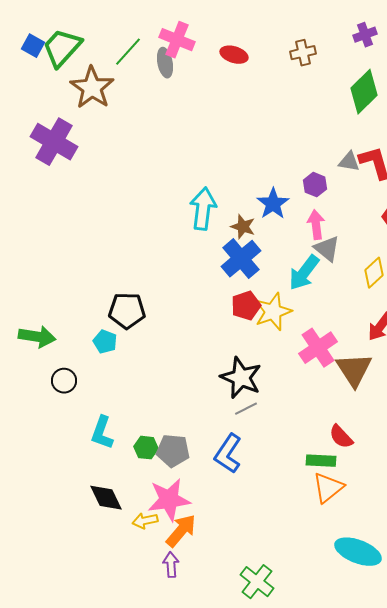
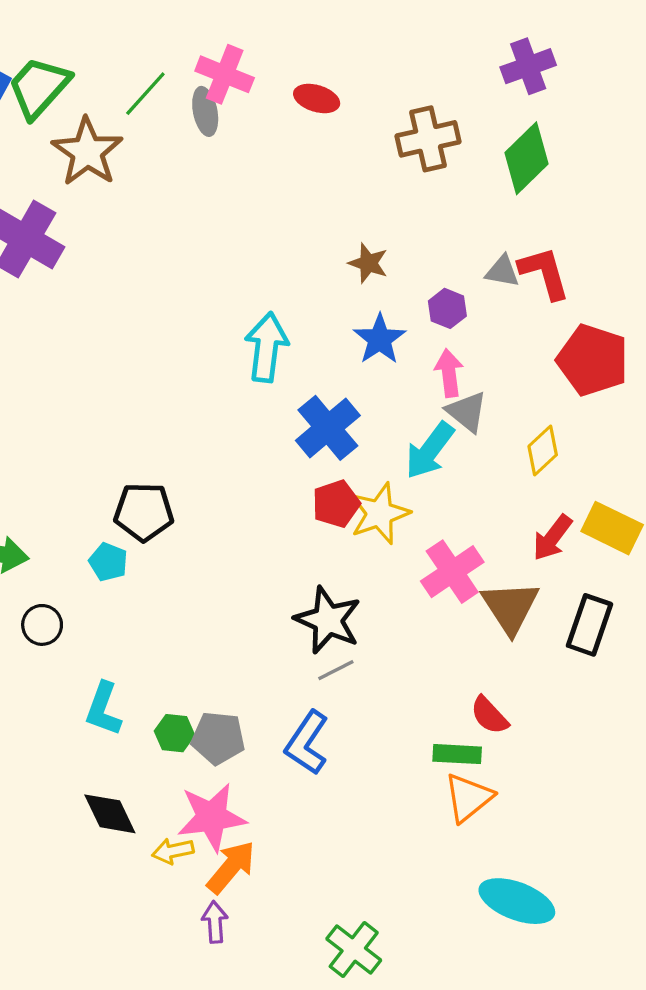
purple cross: (365, 35) -> (528, 66), size x1.4
brown cross: (303, 53) -> (428, 139), moved, size x1.5
brown star: (243, 227) -> (368, 263), moved

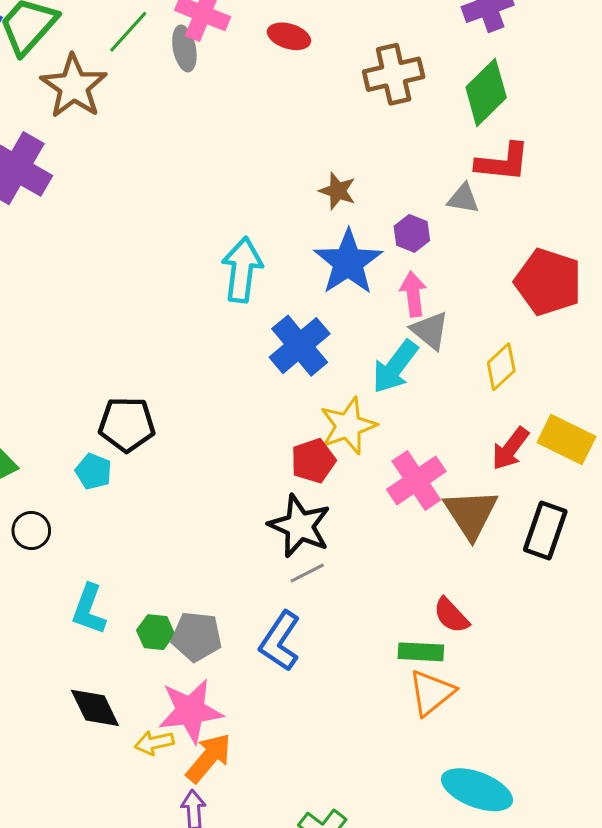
red L-shape: (544, 273) -> (503, 162), moved, turned 112
blue star: (380, 339) -> (348, 262), size x1.4
red pentagon: (336, 504) -> (313, 461), moved

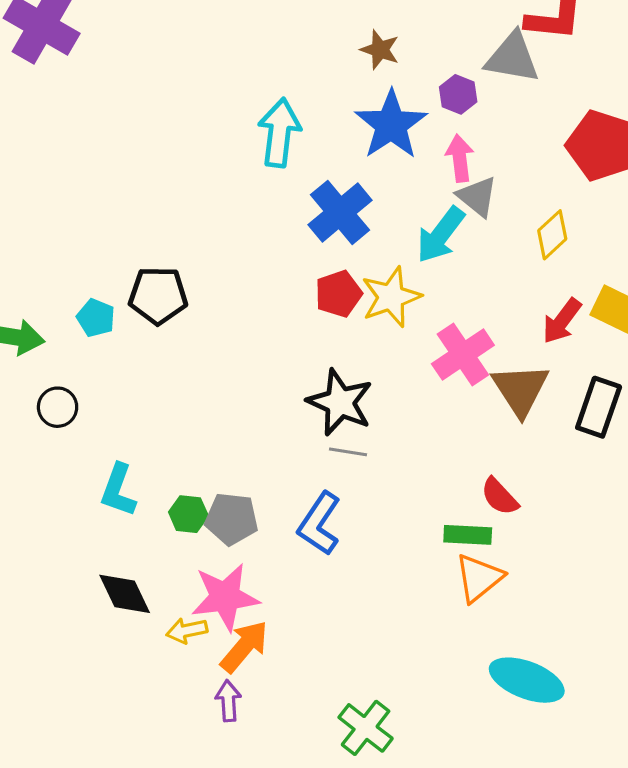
gray triangle: (463, 199) -> (512, 58), size x1.6
red pentagon: (313, 461) -> (338, 294), moved
cyan pentagon: (93, 471) -> (96, 318), moved
gray line: (307, 573) -> (348, 452), turned 36

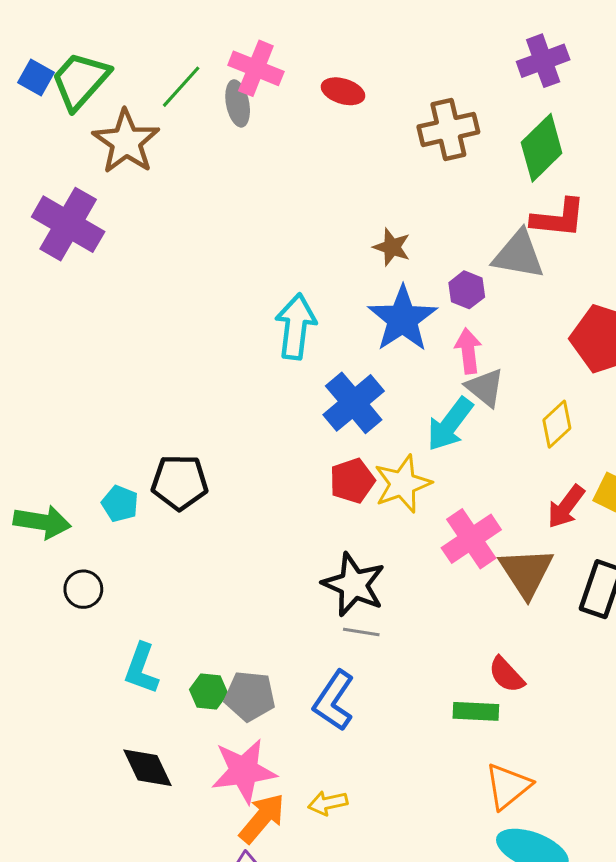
orange triangle: (479, 578) -> (508, 786), moved
yellow arrow: (187, 631) -> (328, 803), moved

